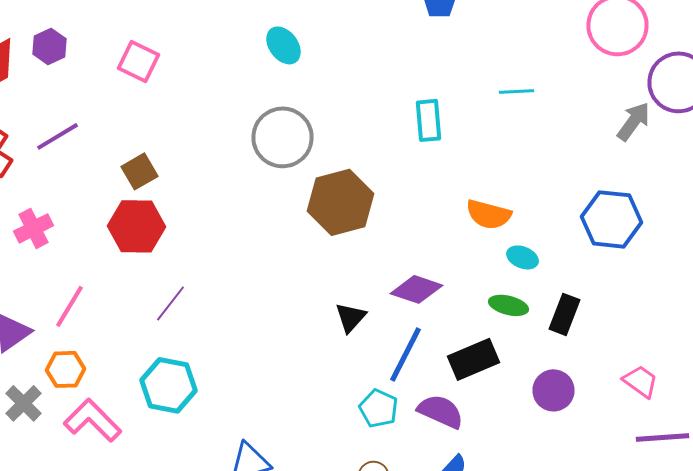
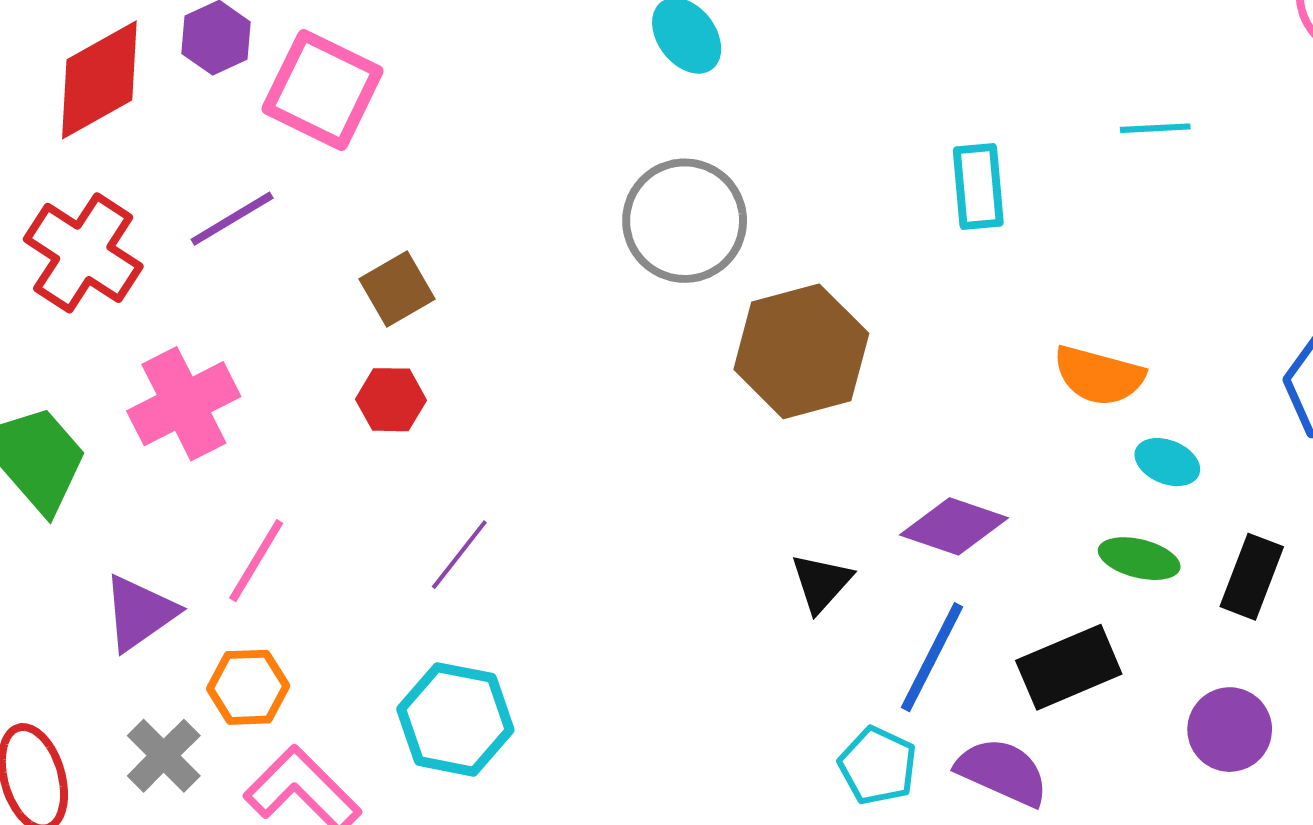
pink square: (138, 61) -> (323, 90), moved, size x1.4
red hexagon: (136, 226) -> (391, 400), size x0.6
pink cross: (34, 228) -> (184, 404), size x1.4

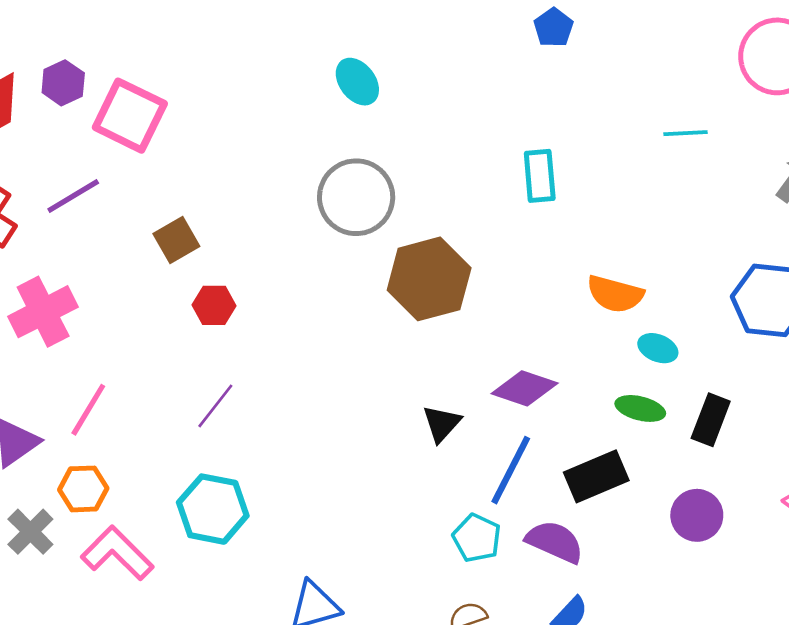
cyan line: (1155, 128) -> (686, 133), moved
red hexagon: (391, 400) -> (214, 305), moved

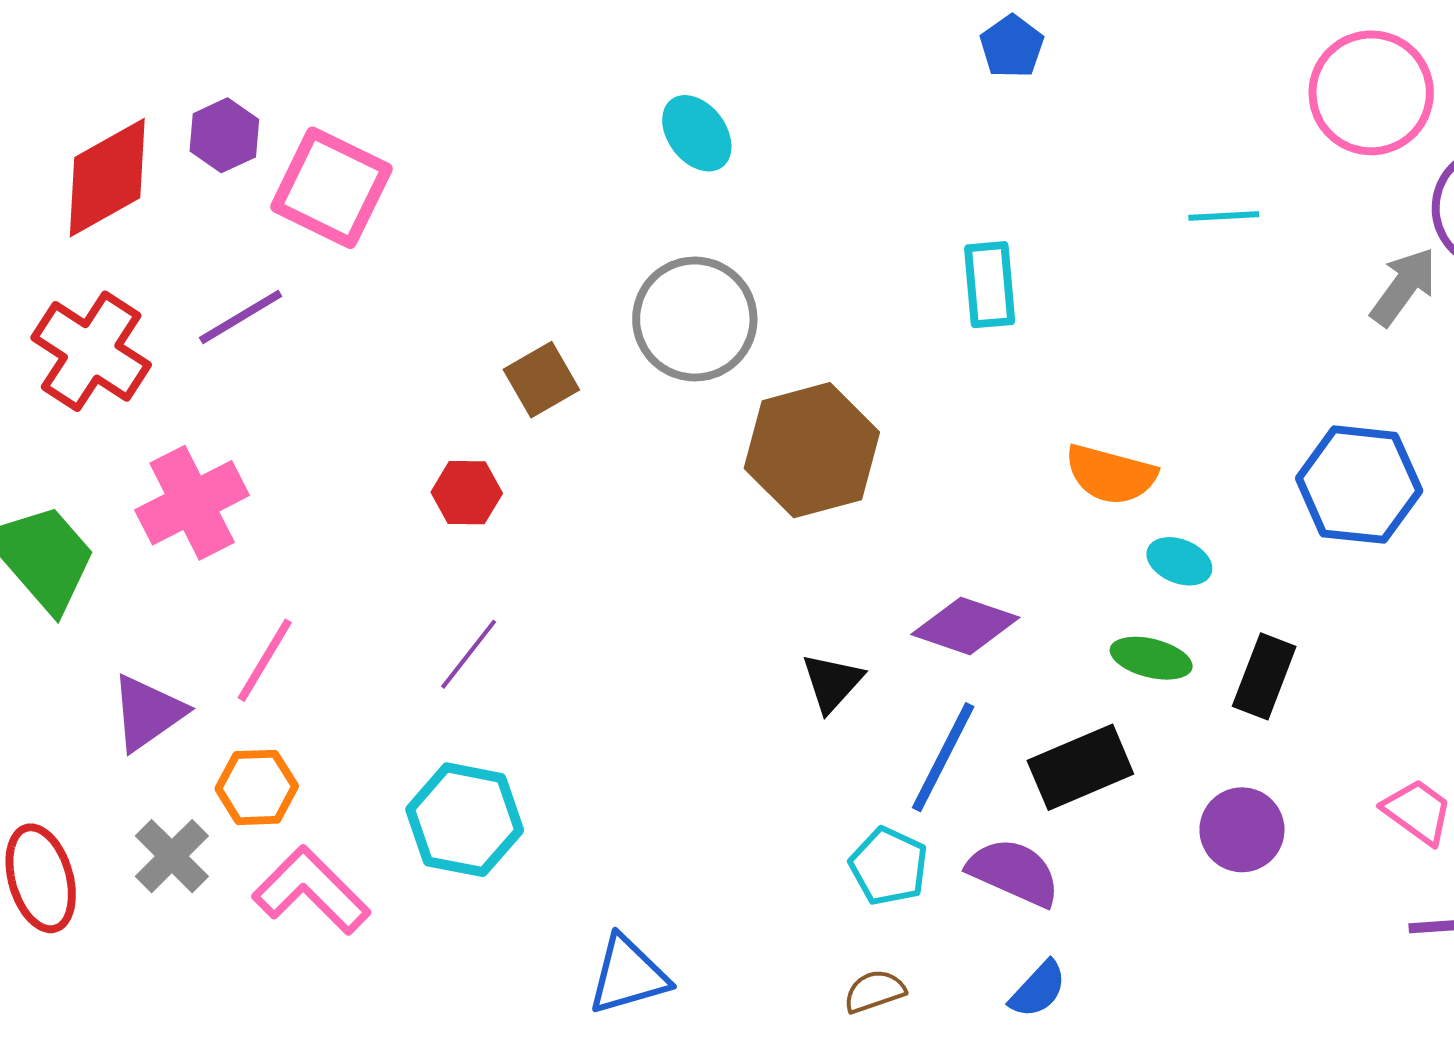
brown square: (176, 240) -> (541, 380), moved

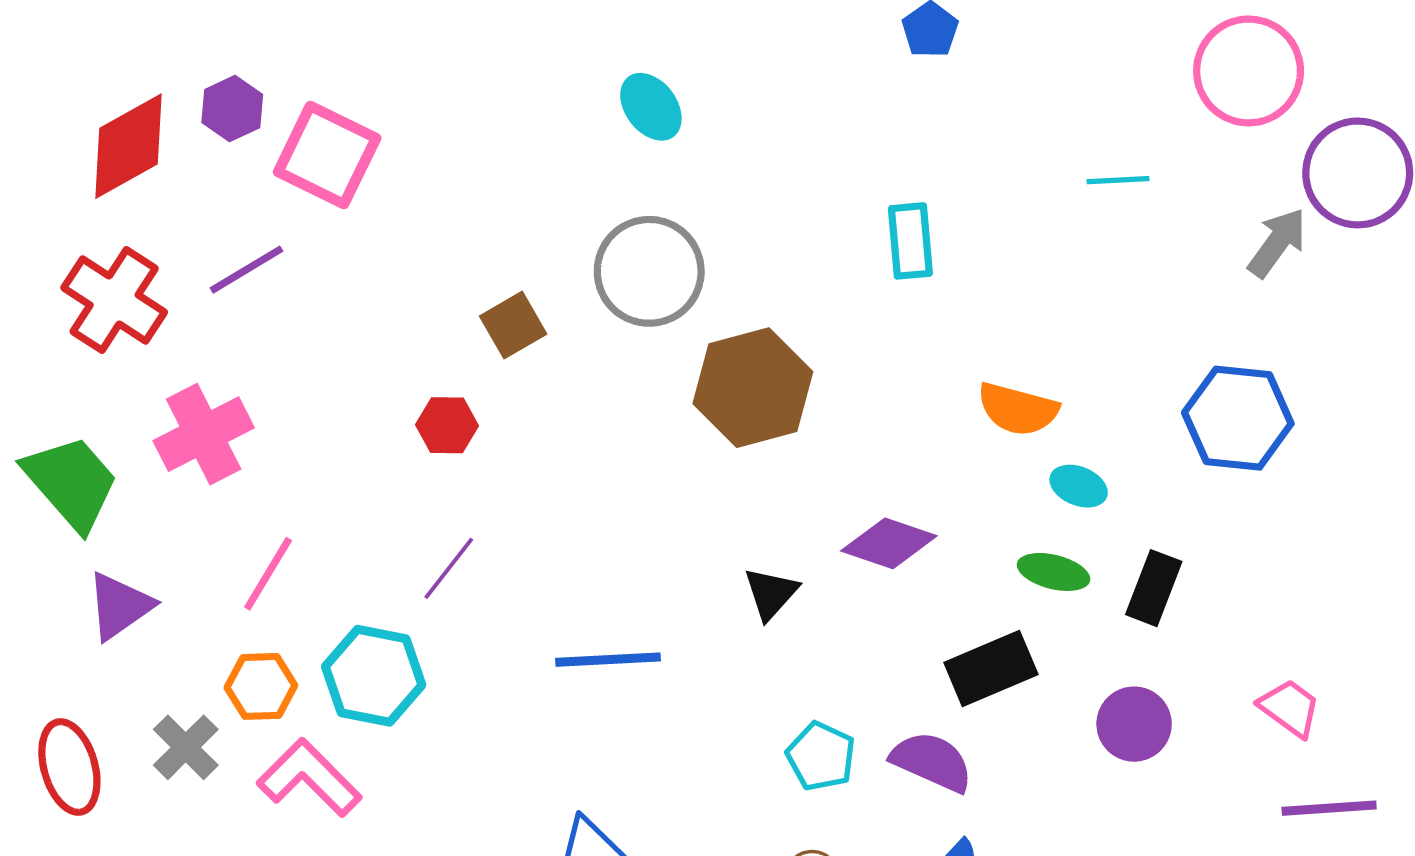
purple triangle: (148, 713) -> (120, 606), moved
blue line: (943, 757) -> (608, 660), moved, turned 60
cyan hexagon: (465, 820) -> (374, 676), moved

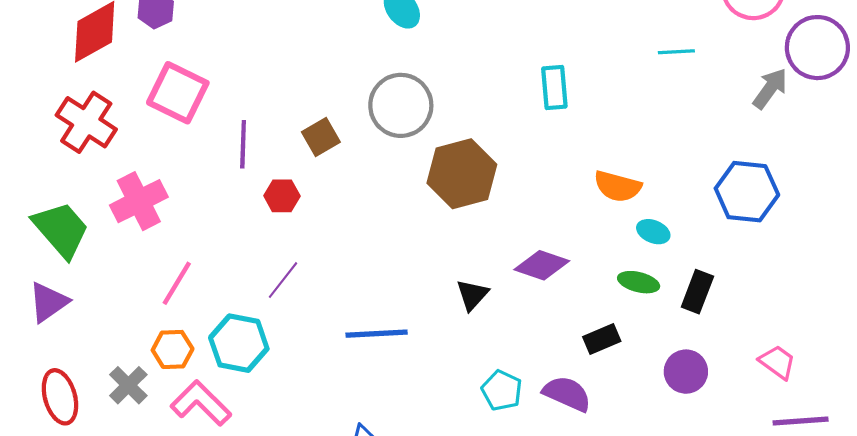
pink square: (327, 155) -> (178, 93), moved
purple line: (247, 270) -> (243, 144), moved, turned -57
purple triangle: (120, 606) -> (48, 302), moved
black rectangle: (991, 669) -> (602, 339), size x0.7

